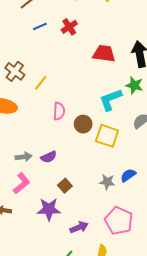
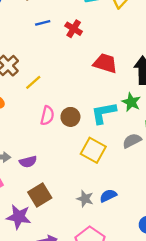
red cross: (69, 27) -> (74, 29), turned -35
brown circle: (83, 124) -> (70, 117), moved
brown square: (65, 186) -> (40, 195), size x1.5

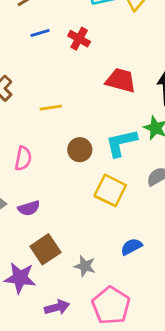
yellow line: (33, 82) -> (51, 108), moved, turned 35
pink semicircle: (47, 116) -> (23, 158), moved
gray star: (85, 199) -> (85, 266), moved

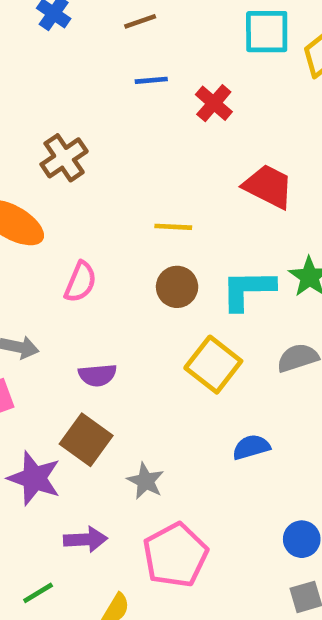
yellow line: (51, 108) -> (173, 227), moved
purple semicircle: (29, 208) -> (97, 375), moved
blue semicircle: (131, 247) -> (251, 447), moved
brown square: (45, 249) -> (86, 440), turned -32

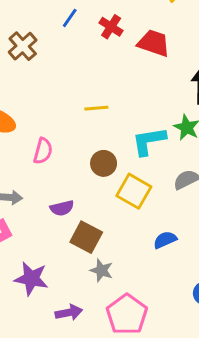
blue line: (151, 80) -> (70, 18), turned -42
brown cross: (64, 158) -> (23, 46), moved
red trapezoid: (268, 186) -> (154, 43), moved
brown circle: (177, 287) -> (104, 163), moved
brown square: (86, 440) -> (86, 237), moved

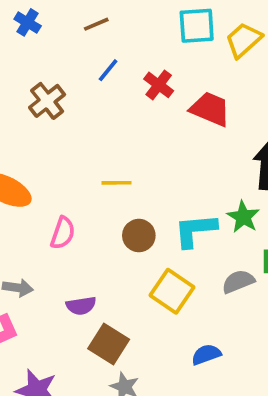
yellow line: (96, 108) -> (117, 183), moved
brown circle: (104, 163) -> (139, 236), moved

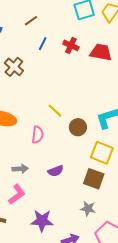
yellow line: (117, 183) -> (55, 111), moved, turned 56
brown square: (109, 344) -> (94, 179), moved

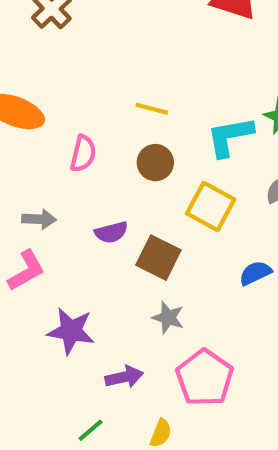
yellow line: (55, 111) -> (152, 109), moved, turned -35
brown circle: (78, 127) -> (155, 163), moved
brown square: (94, 179) -> (158, 258), moved

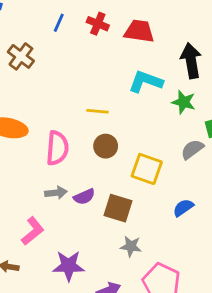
cyan L-shape: (230, 136) -> (146, 82), moved, turned 40
pink semicircle: (83, 154) -> (57, 148), size x1.4
gray arrow: (39, 219) -> (56, 193), moved

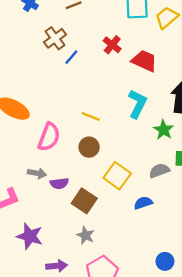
blue line: (59, 23) -> (71, 57), moved
brown cross: (21, 56) -> (55, 38), moved
cyan L-shape: (146, 82) -> (137, 104), turned 80
blue semicircle: (183, 208) -> (143, 203), moved

